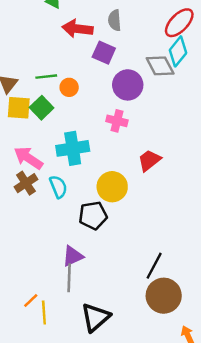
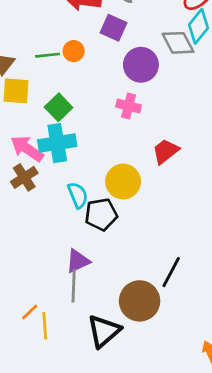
orange circle: (69, 87) -> (74, 51), moved
green square: (42, 108) -> (59, 107), moved
cyan cross: (73, 148) -> (57, 143), moved
cyan semicircle: (58, 187) -> (78, 195), moved
brown circle: (164, 296) -> (140, 301), moved

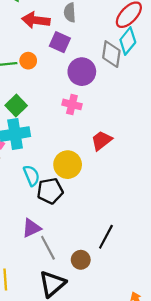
gray diamond: (178, 43) -> (111, 54), turned 36
gray line: (74, 286) -> (48, 248), moved, turned -30
brown circle: (140, 301) -> (81, 260), size x0.6

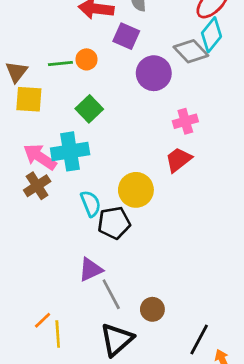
gray diamond: (111, 54) -> (191, 51), turned -52
pink cross: (72, 104) -> (185, 121), moved, turned -30
green square: (16, 106) -> (89, 109), moved
black line: (106, 237) -> (199, 340), moved

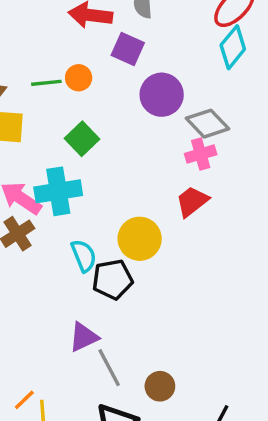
gray diamond: (191, 51) -> (207, 124), moved

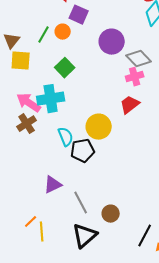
purple square: (128, 49) -> (79, 15), moved
green line: (46, 83) -> (44, 35), turned -54
purple triangle: (84, 337) -> (53, 185), moved

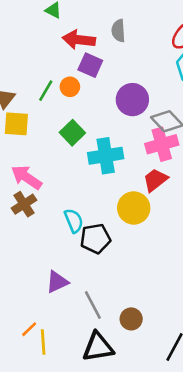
pink cross: (135, 77) -> (162, 144), size x1.4
cyan cross: (51, 99) -> (106, 156), moved
yellow circle: (99, 127) -> (134, 208), moved
black triangle: (85, 236) -> (98, 347), turned 32

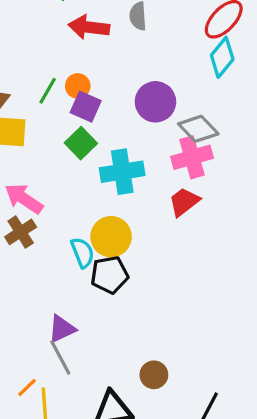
purple square: (90, 65) -> (86, 107), moved
yellow circle: (134, 208) -> (111, 237), moved
gray line: (93, 305) -> (60, 357), moved

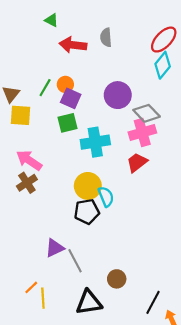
green square: (81, 143) -> (68, 123), turned 30
cyan semicircle: (82, 253) -> (106, 197), moved
gray line: (60, 357) -> (75, 261), moved

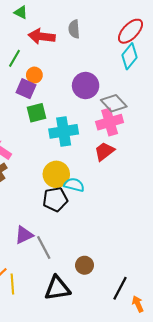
green line: (45, 88) -> (14, 58), moved
purple square: (71, 98) -> (26, 89), moved
cyan semicircle: (106, 197) -> (74, 185), turned -54

